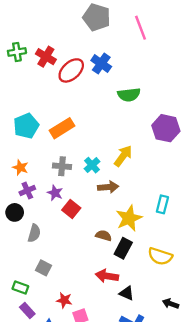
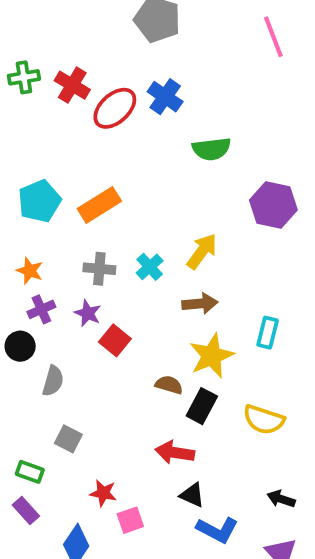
pink line: (140, 28) -> (273, 37), moved
brown arrow: (108, 187) -> (200, 304), moved
black triangle: (127, 293) -> (192, 495), moved
purple rectangle: (27, 311) -> (26, 510), moved

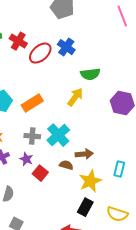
yellow arrow: (202, 251) -> (75, 97), moved
cyan cross: (150, 267) -> (58, 135), size x1.6
brown semicircle: (169, 385) -> (66, 165), moved

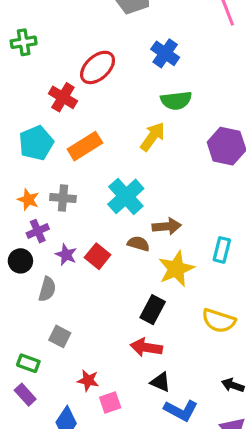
red cross: (18, 41) -> (63, 97), moved
blue cross: (66, 47) -> (165, 53), moved
gray cross: (32, 136) -> (63, 198), moved
purple star: (26, 159) -> (66, 255), moved
black rectangle: (85, 207) -> (153, 310), moved

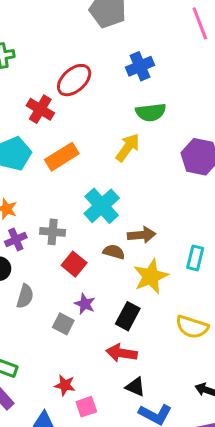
blue cross: (165, 53) -> (140, 66), turned 32
gray cross: (63, 198) -> (53, 232), moved
purple star: (66, 255) -> (85, 304), moved
gray square: (60, 336) -> (63, 324), moved

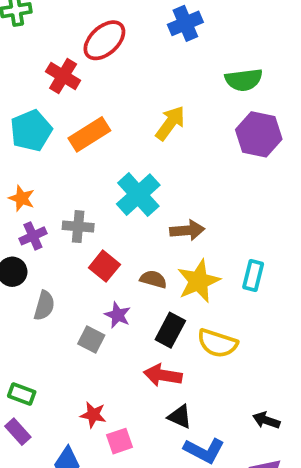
green semicircle: (151, 112) -> (244, 80), moved
brown semicircle: (114, 252) -> (153, 279), moved
cyan rectangle: (195, 258) -> (253, 275), moved
yellow semicircle: (192, 327) -> (217, 343), moved

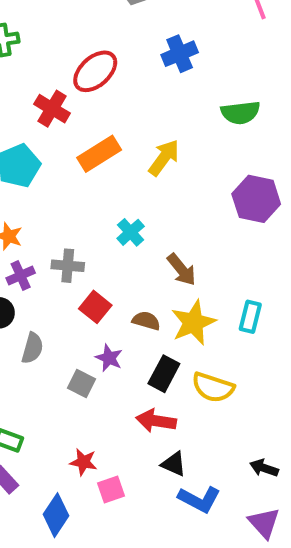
orange rectangle: (89, 134) -> (99, 154), moved
purple hexagon: (259, 134) -> (256, 199), moved
cyan cross: (138, 195) -> (131, 232), size x0.6
brown arrow: (187, 230) -> (182, 270), turned 56

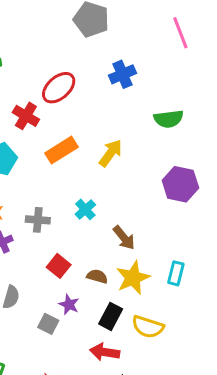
gray cross: (68, 266) -> (38, 220), moved

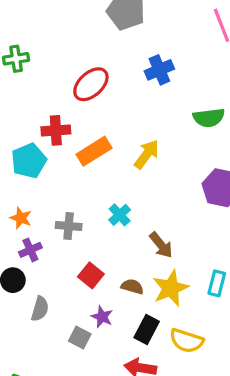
red cross: (26, 116) -> (56, 130), moved, turned -35

